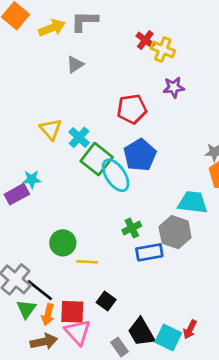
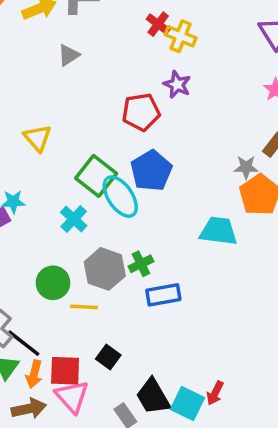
purple star: (174, 87) -> (177, 84), moved, turned 30
cyan cross: (79, 137) -> (74, 219), moved
gray hexagon: (175, 232) -> (105, 269), moved

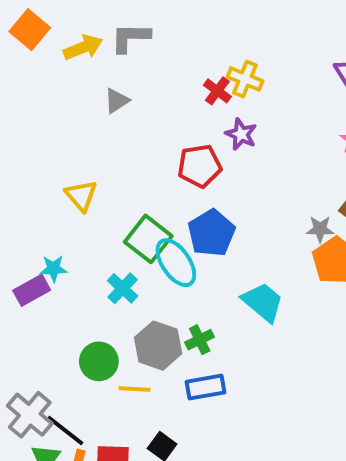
red cross: (158, 24) -> (217, 91), moved
cyan trapezoid: (219, 231) -> (263, 302), moved, turned 33
blue rectangle: (163, 295) -> (206, 387), moved

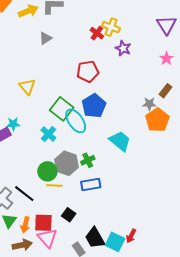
purple star: (241, 134) -> (123, 48), moved
green circle: (99, 361) -> (47, 171), moved
black line: (65, 430) -> (24, 194), moved

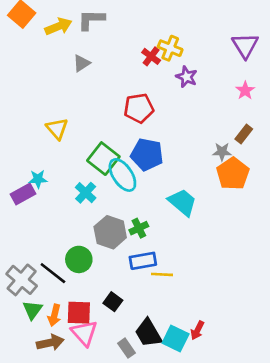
blue pentagon: (94, 106) -> (147, 155), turned -30
green circle: (47, 171) -> (79, 259), moved
yellow line: (54, 185) -> (162, 274), moved

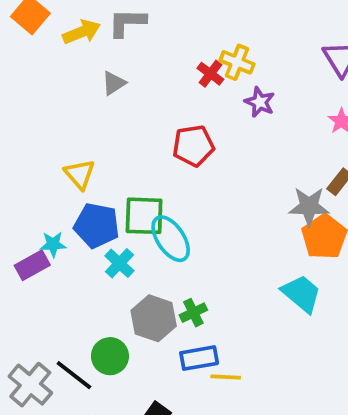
gray star: (222, 152) -> (309, 206), size x1.5
blue pentagon: (147, 155) -> (97, 225), moved
green square: (103, 159) -> (144, 216), turned -36
cyan trapezoid: (182, 202) -> (301, 294), moved

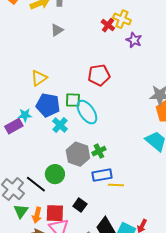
red pentagon: (193, 146) -> (99, 75), moved
yellow triangle: (80, 174) -> (39, 78), turned 36
green square: (144, 216) -> (73, 100), size x0.7

